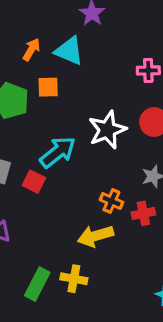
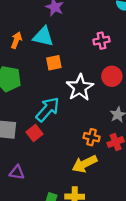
orange square: (48, 87) -> (54, 63), moved
red square: (34, 182) -> (34, 133), turned 35

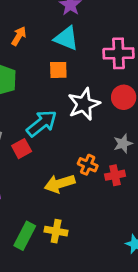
cyan triangle: (43, 37) -> (66, 38), moved
pink cross: (101, 41) -> (118, 53), size x1.5
yellow arrow: (85, 164) -> (60, 184), moved

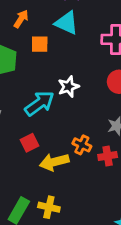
orange square: (58, 70) -> (40, 44), moved
white star: (84, 104) -> (68, 87), moved, size x0.7
red square: (22, 149) -> (29, 143), moved

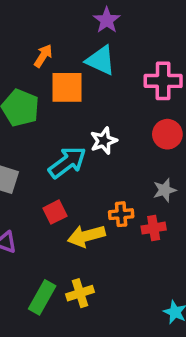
orange square: (40, 44) -> (67, 87), size x1.5
orange cross: (82, 145) -> (121, 214), turned -30
yellow cross: (49, 207) -> (80, 293), turned -30

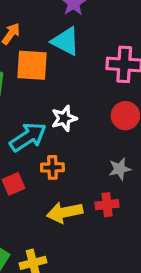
orange cross: (121, 214) -> (52, 167), moved
yellow arrow: (86, 236) -> (65, 212), moved

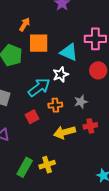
cyan triangle: (66, 41) -> (69, 52), moved
gray star: (120, 169) -> (81, 102), moved

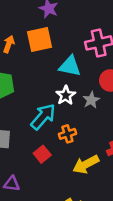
orange square: (39, 43) -> (40, 40), moved
gray star: (81, 102) -> (91, 100), moved

